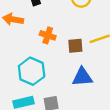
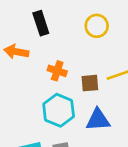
cyan hexagon: (32, 71) -> (59, 110), moved

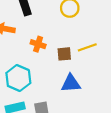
cyan hexagon: (59, 110) -> (18, 78), moved

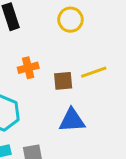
orange cross: (38, 44) -> (28, 68), turned -32

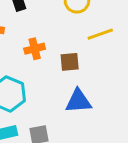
yellow line: (94, 72) -> (100, 34), moved

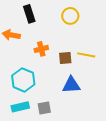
yellow line: (100, 34) -> (86, 55), moved, turned 30

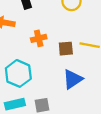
blue triangle: (71, 85) -> (73, 79), turned -30

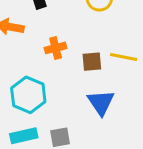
blue triangle: (73, 79) -> (101, 102), turned -30

